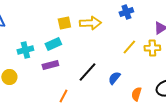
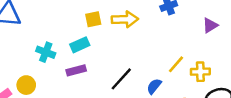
yellow line: (129, 47) -> (176, 64), moved
yellow cross: (152, 48) -> (200, 72), moved
cyan cross: (25, 50) -> (46, 52), turned 35

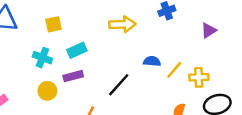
yellow square: (93, 19) -> (54, 24), moved
yellow circle: (26, 85) -> (47, 91), moved
blue semicircle: (154, 86) -> (152, 61), moved, turned 56

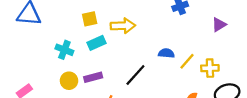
yellow square: (54, 24) -> (90, 19), moved
yellow arrow: (122, 24) -> (123, 26), moved
purple rectangle: (73, 76) -> (93, 77), moved

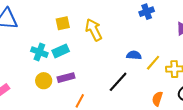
yellow arrow: (123, 26) -> (94, 30), turned -115
cyan rectangle: (96, 43) -> (61, 51), moved
black line: (135, 75) -> (118, 82), moved

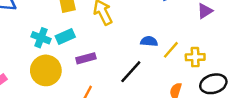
purple rectangle: (66, 78) -> (86, 58), moved
yellow circle: (44, 81) -> (46, 70), size x1.6

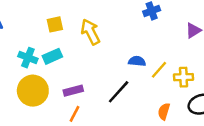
purple rectangle: (86, 58) -> (73, 91), moved

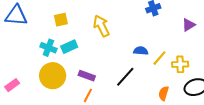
yellow square: (55, 24) -> (61, 20), moved
purple rectangle: (73, 91) -> (87, 76), turned 35

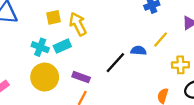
yellow arrow: (101, 26) -> (78, 24), moved
yellow line: (159, 58) -> (161, 39), moved
black line: (125, 77) -> (115, 63), moved

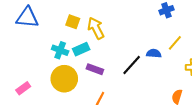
yellow square: (53, 17) -> (73, 22), turned 32
purple rectangle: (81, 77) -> (95, 69), moved

